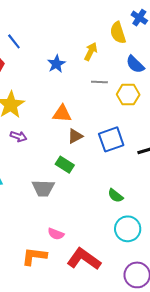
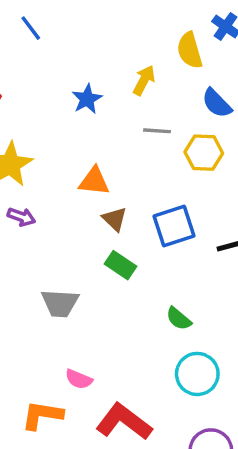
blue line: (14, 41) -> (31, 28), moved
brown triangle: (75, 136) -> (115, 219), turned -49
green rectangle: (65, 165) -> (120, 265), moved

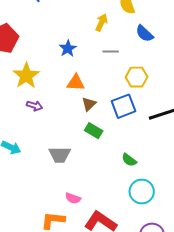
blue star: (87, 99) -> (68, 48), moved
yellow hexagon: (204, 153) -> (137, 77), moved
brown triangle: (115, 219) -> (89, 104), turned 35

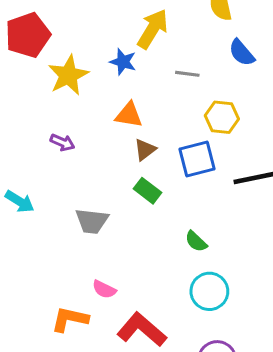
yellow arrow: (101, 22) -> (153, 29), moved, size x1.5
blue star: (68, 48) -> (123, 62), turned -30
yellow star: (26, 76) -> (68, 75), moved

